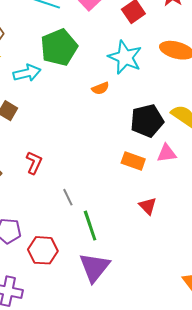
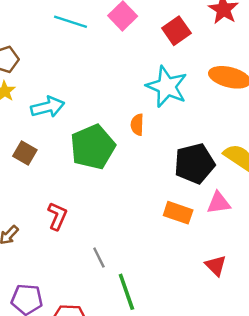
green pentagon: (59, 47) -> (93, 147), moved
orange semicircle: (100, 88) -> (137, 125), turned 114
red triangle: (148, 206) -> (216, 265), moved

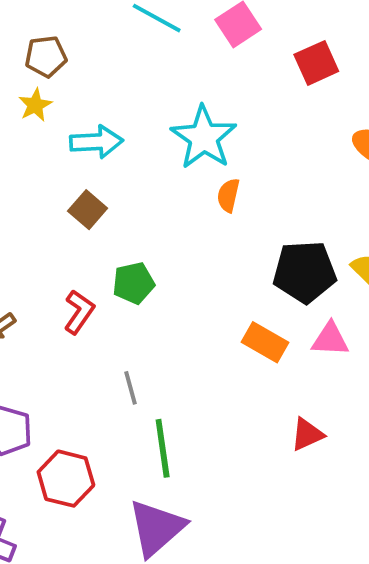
cyan star: (167, 87) -> (204, 137), moved
green pentagon: (93, 147) -> (134, 283), moved, size x0.6
brown square: (25, 153) -> (88, 210), moved
red triangle: (216, 265) -> (307, 434), turned 40

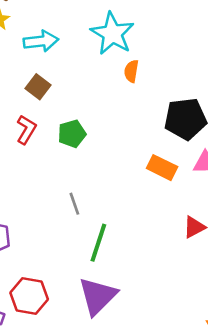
red L-shape: (79, 312) -> (26, 130), moved
green line: (163, 448) -> (98, 243), turned 30
red hexagon: (66, 479) -> (29, 296), moved

